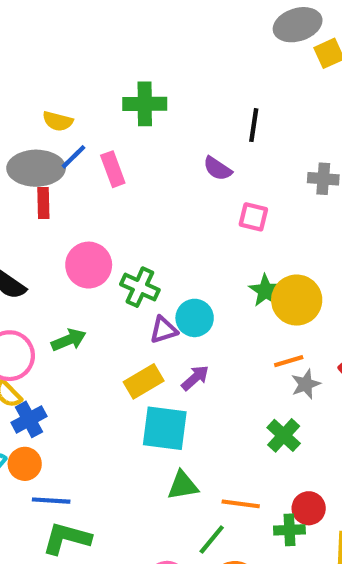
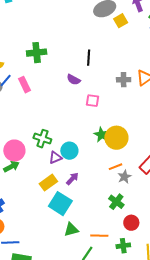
pink circle: (89, 265) -> (14, 151), moved
cyan square: (165, 428) -> (60, 204), turned 30
red circle: (309, 508) -> (131, 223), moved

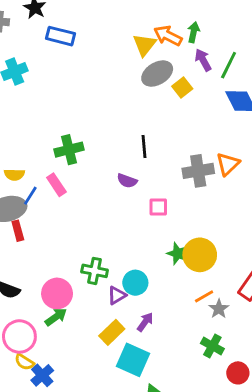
gray cross: (124, 80) -> (198, 171), size x1.5
pink rectangle: (25, 85) -> (56, 185), moved

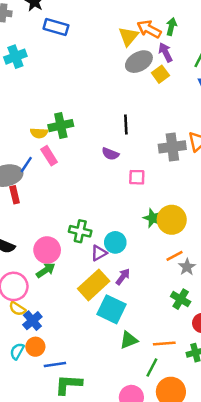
purple arrow: (203, 60) -> (165, 52), moved
yellow semicircle: (14, 175) -> (39, 133), moved
yellow rectangle: (112, 332) -> (94, 285), size x1.4

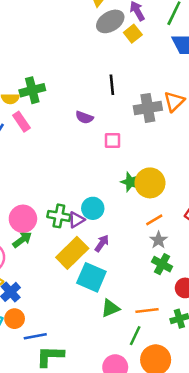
black line: (126, 125) -> (112, 85), moved
green cross: (80, 231) -> (59, 216), moved
gray star: (187, 267) -> (158, 240), moved

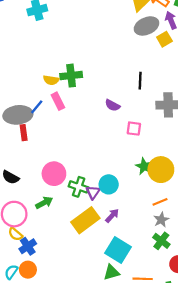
pink circle: (23, 219) -> (54, 174), moved
purple triangle: (76, 220) -> (93, 192), turned -32
cyan square: (91, 277) -> (118, 250), moved

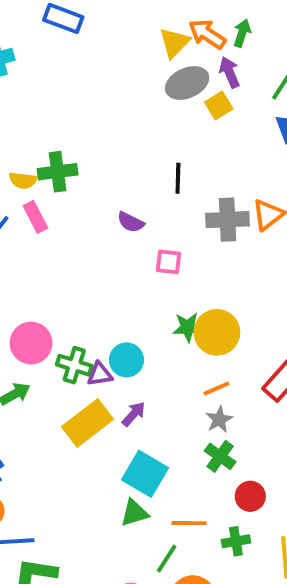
green star: (144, 166) -> (188, 327), turned -30
purple triangle: (93, 192) -> (100, 374), turned 48

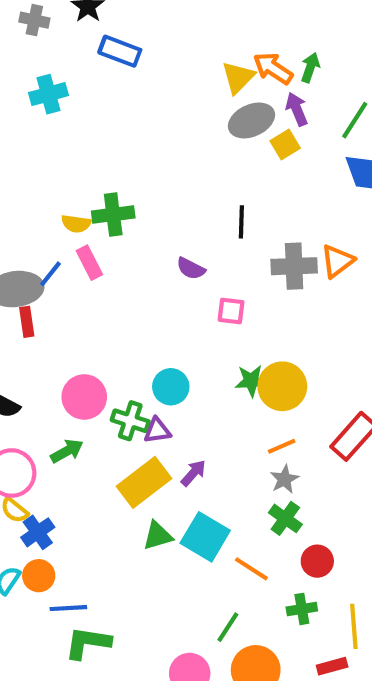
cyan circle: (126, 360) -> (171, 387), moved
green triangle: (134, 513) -> (158, 536), moved
orange line: (189, 523) -> (251, 569), moved, turned 32

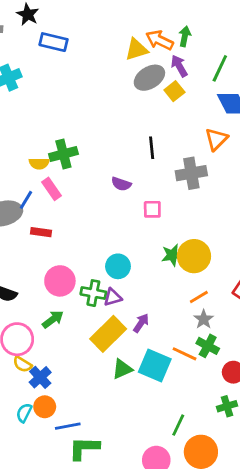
yellow triangle: (238, 77) -> (137, 49), turned 35
orange triangle: (337, 261) -> (216, 139), moved
red rectangle: (27, 322) -> (41, 232), moved, turned -66
orange line: (251, 569) -> (185, 354), moved

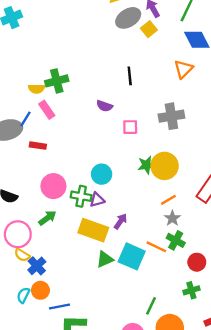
gray cross: (191, 173) -> (171, 116), moved
yellow rectangle: (108, 334) -> (93, 230), turned 64

